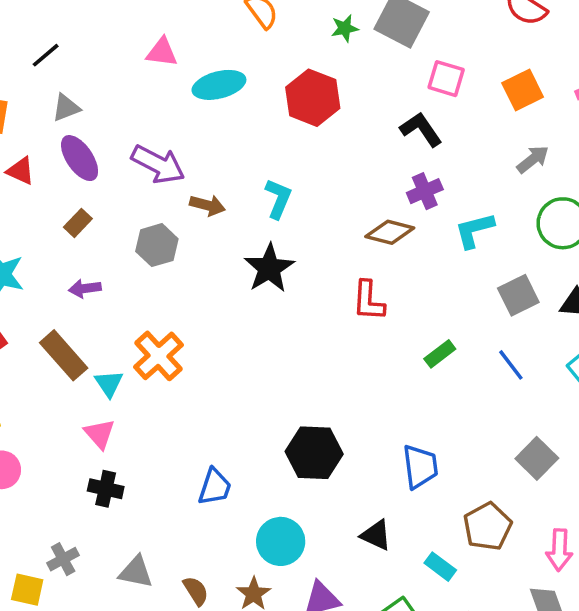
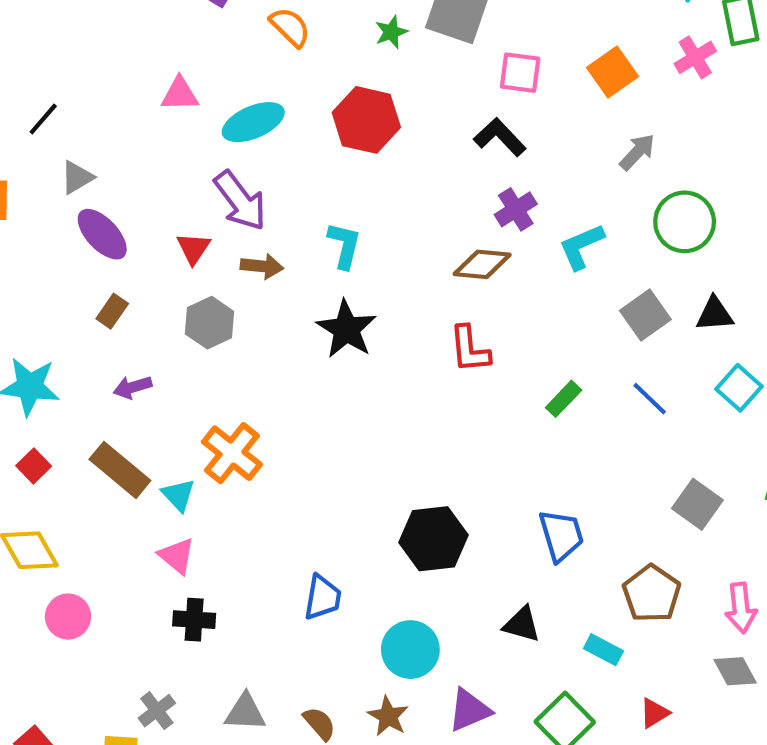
purple arrow: (158, 164) -> (240, 201), moved, turned 34
red triangle: (21, 171) -> (193, 248), moved, turned 48

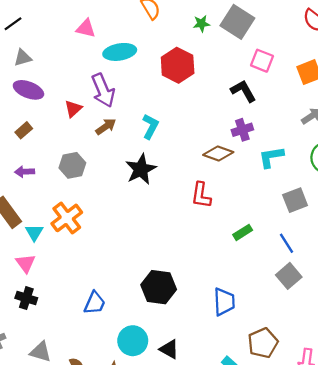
purple ellipse: (102, 234) -> (28, 90), turned -40
brown arrow: (262, 266) -> (106, 127), turned -55
gray hexagon: (210, 323) -> (72, 165), moved
gray square: (697, 504) -> (289, 276), moved
black triangle: (522, 624) -> (169, 349), moved

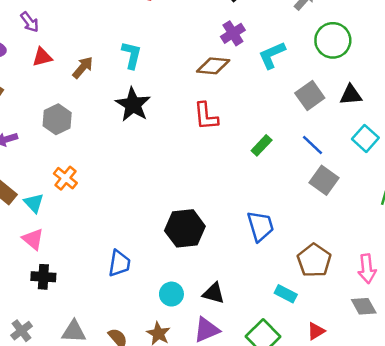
purple arrow: (103, 90) -> (30, 22), moved, size x0.6
red triangle: (73, 109) -> (42, 57), turned 42
orange cross: (67, 218) -> (65, 178), size x0.7
cyan circle: (133, 341) -> (171, 294), size x0.7

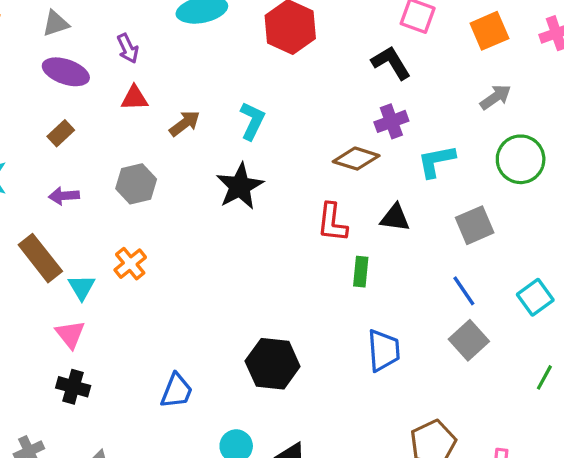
black triangle: (351, 95) -> (395, 218), moved
green rectangle: (262, 145) -> (361, 272), moved, turned -50
blue trapezoid: (261, 226) -> (384, 350), moved

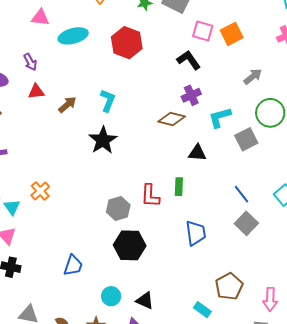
orange square: (489, 31) -> (232, 34), moved
gray hexagon: (136, 184) -> (118, 208), moved
red L-shape: (332, 222) -> (150, 196), moved
gray square: (475, 225) -> (246, 139), moved

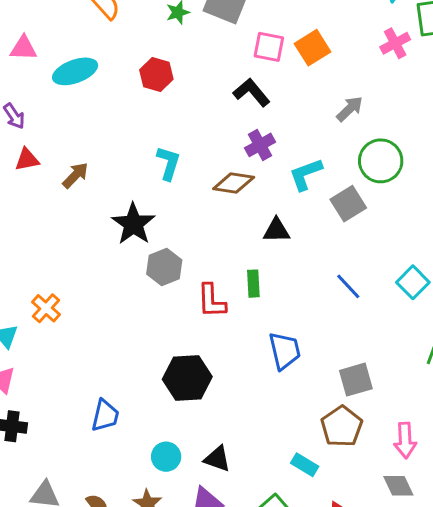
red hexagon: (127, 43) -> (156, 74), size x0.7
cyan L-shape: (108, 100) -> (168, 163), moved
gray hexagon: (118, 208) -> (164, 267), moved
gray square: (246, 223) -> (356, 380), moved, turned 35

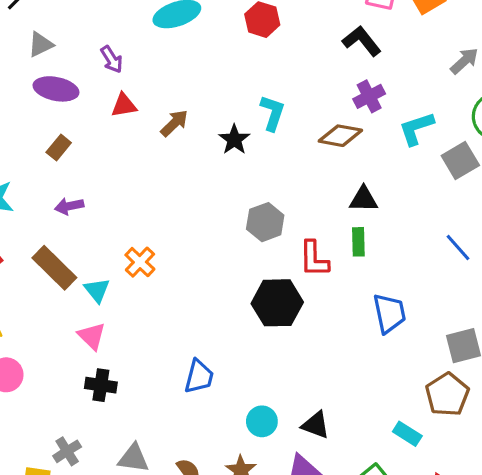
black star: (133, 224) -> (234, 140), moved, size x0.7
black triangle: (277, 230) -> (364, 199), moved
black hexagon: (187, 378) -> (277, 303), moved

